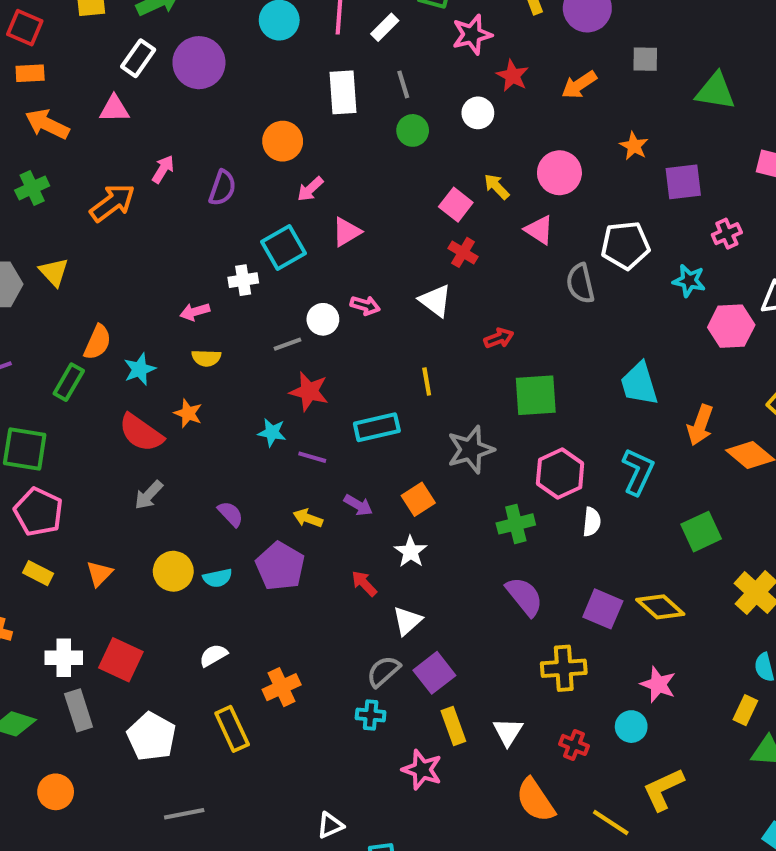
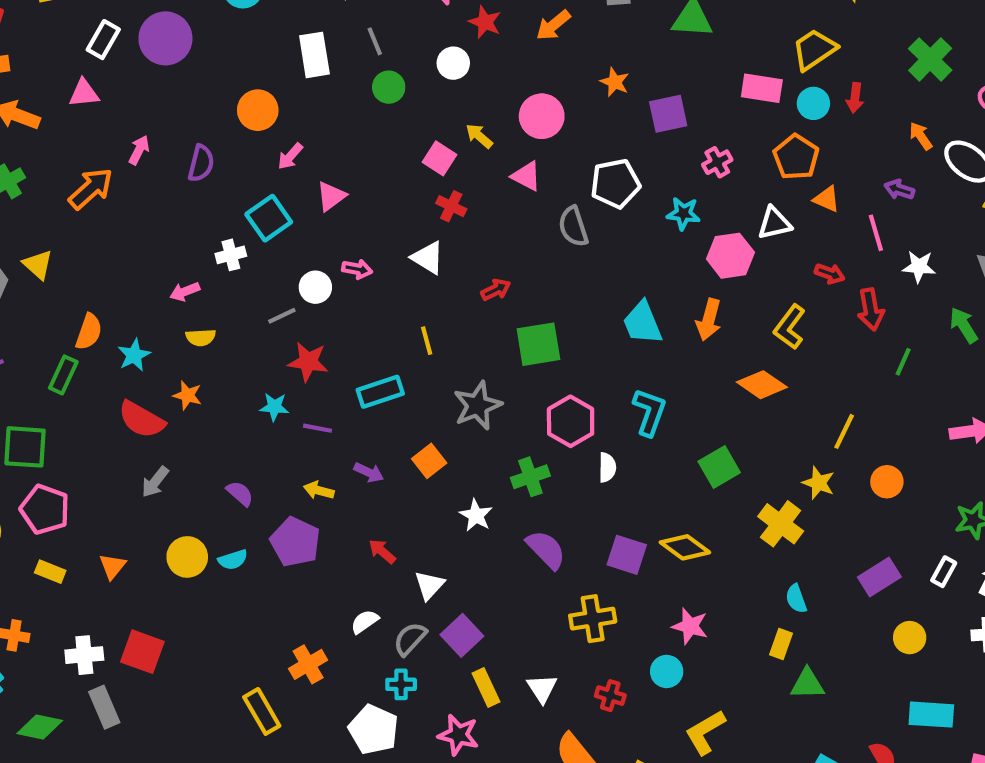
orange arrow: (700, 425) -> (709, 320), moved
white star: (411, 552) -> (476, 515), moved
white semicircle: (213, 655) -> (365, 622), moved
white pentagon: (151, 737) -> (373, 730), moved

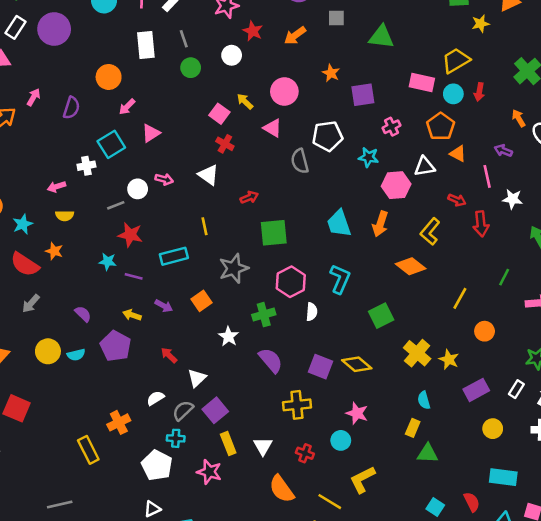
green line: (903, 362) -> (504, 277), moved
yellow star: (818, 483) -> (449, 359), moved

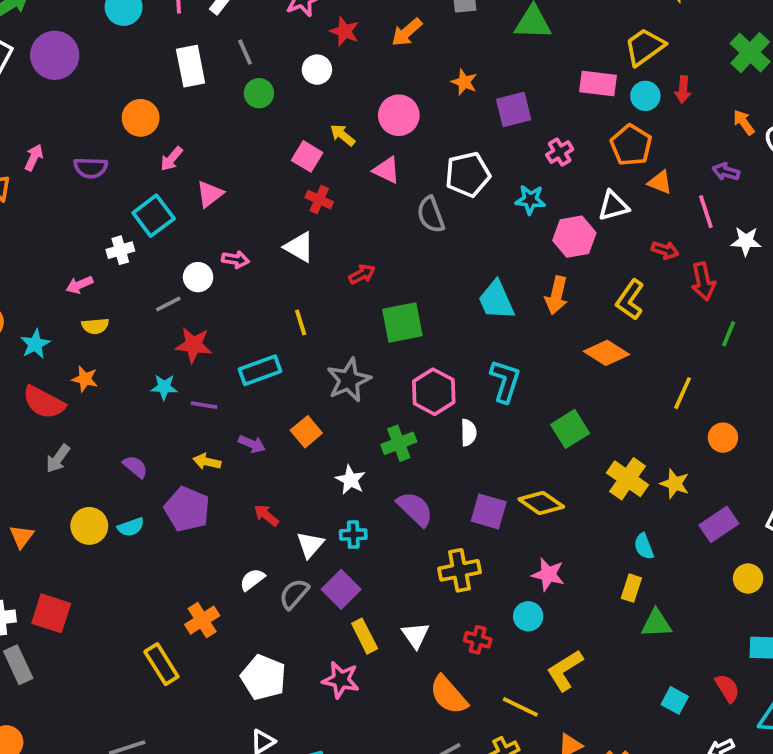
purple semicircle: (71, 108) -> (91, 168), turned 80
green line: (504, 277) -> (729, 334), moved
cyan cross: (176, 438) -> (353, 534), moved

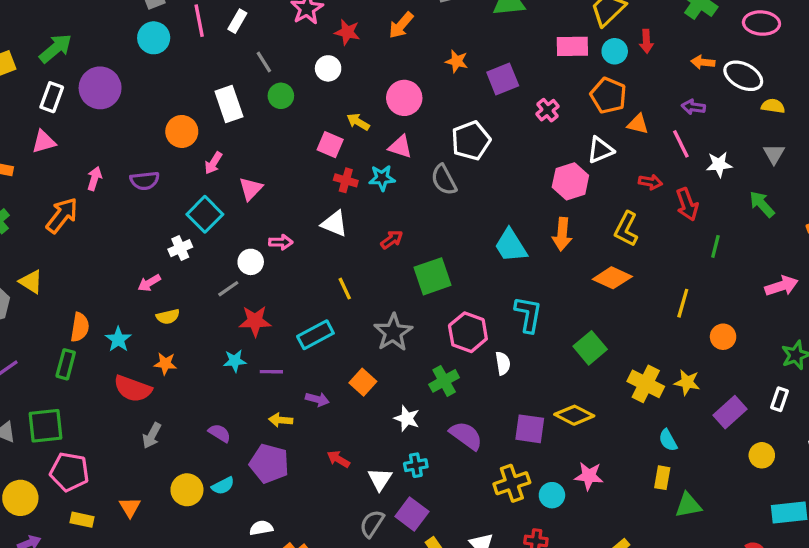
white rectangle: (191, 66) -> (229, 104), moved
orange arrow: (744, 122) -> (703, 62), turned -40
cyan star: (530, 200) -> (382, 178), moved
white semicircle: (252, 580) -> (261, 528), moved, turned 35
cyan circle: (528, 616) -> (552, 495), moved

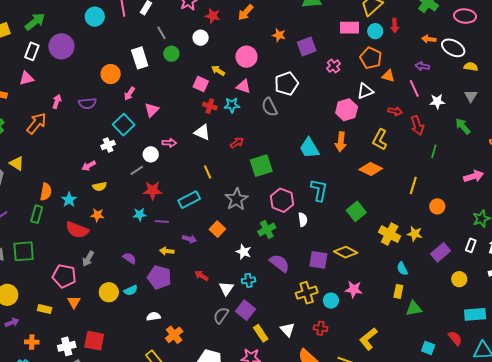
pink pentagon: (69, 472) -> (64, 276), moved

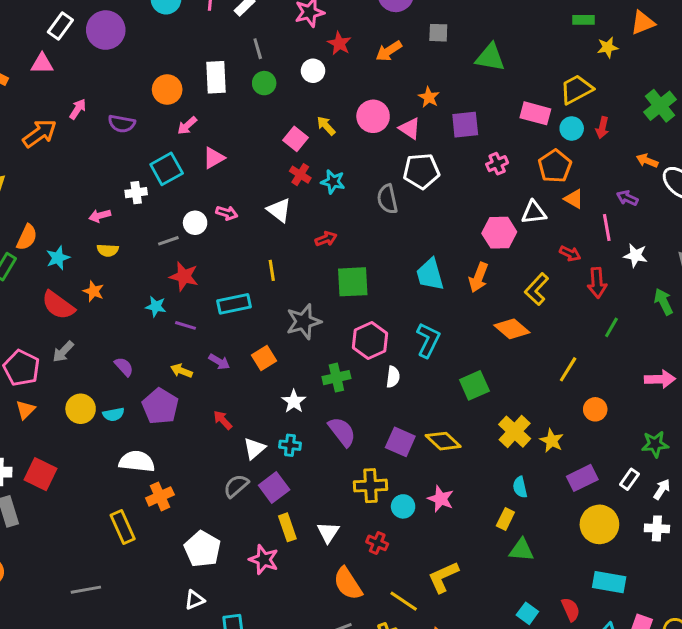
pink triangle: (243, 86) -> (410, 128), moved
yellow circle: (459, 279) -> (599, 524), size x1.6
white semicircle: (153, 316) -> (137, 461), size x1.6

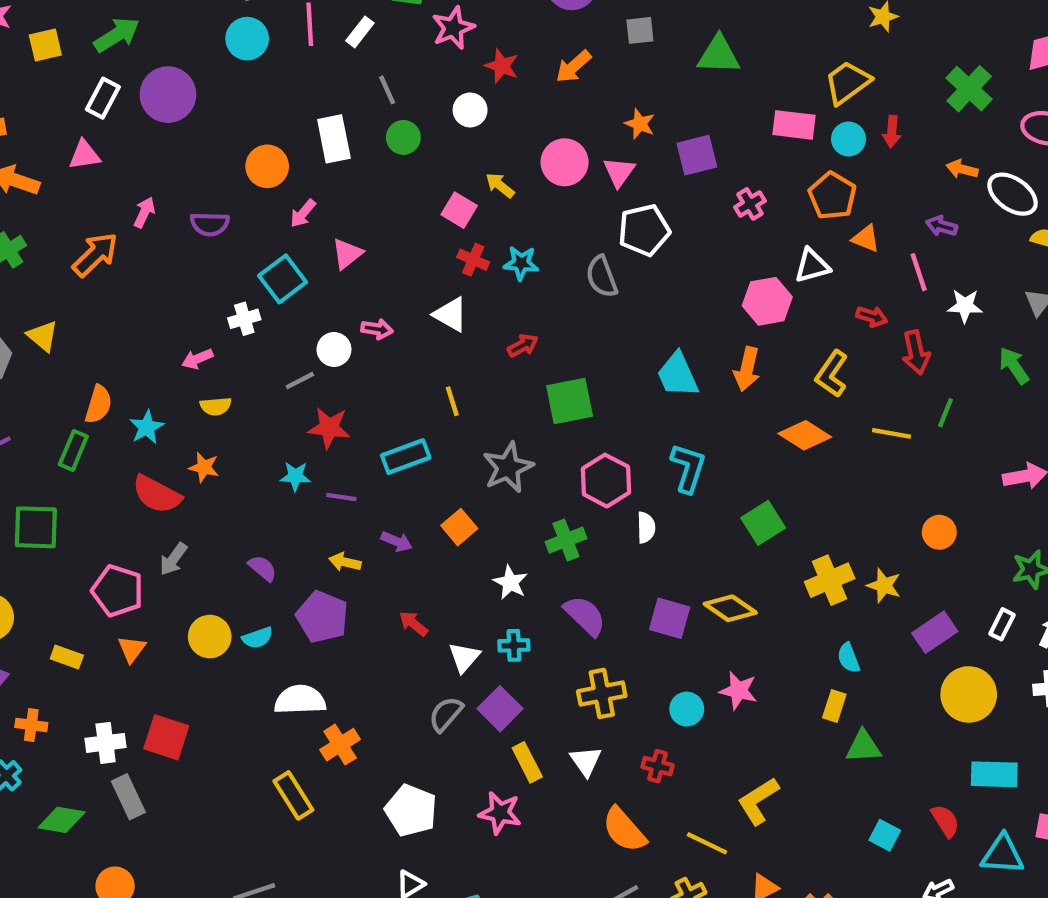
pink triangle: (410, 128) -> (619, 172), turned 40
yellow line: (568, 369) -> (892, 433), moved, turned 76
yellow cross: (515, 432) -> (830, 580), turned 32
yellow cross: (370, 486) -> (602, 693), moved

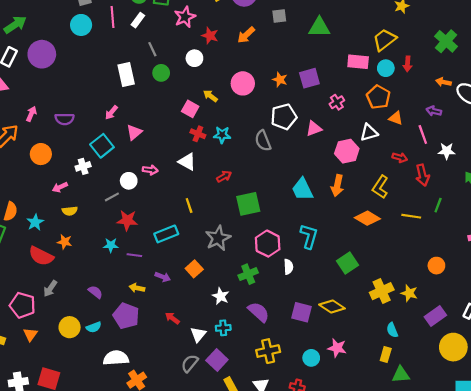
orange star: (640, 124) -> (280, 80), moved
orange circle: (267, 166) -> (41, 154), moved
pink triangle: (619, 172) -> (314, 128), moved, turned 35

